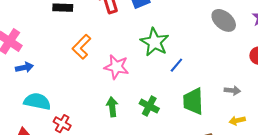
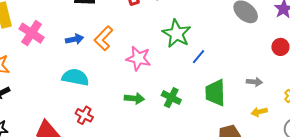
blue arrow: (24, 67) -> (75, 39), moved
cyan semicircle: (37, 101) -> (75, 77), moved
green arrow: (112, 107) -> (134, 98), turned 102

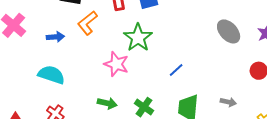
green star: (177, 34) -> (138, 38), moved
orange L-shape: (104, 38) -> (87, 23), moved

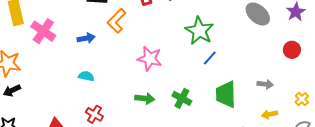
green star: (138, 38) -> (199, 31), moved
cyan semicircle: (51, 75) -> (86, 76), size x0.6

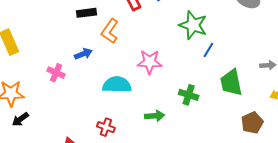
pink cross: (43, 31) -> (56, 73), moved, size x0.7
cyan semicircle: (86, 76) -> (117, 85), moved, size x1.8
green arrow: (145, 98) -> (155, 116), moved

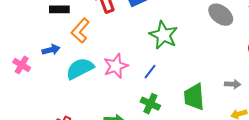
blue line: (208, 50) -> (150, 72), moved
pink star: (150, 62) -> (116, 66), turned -30
cyan semicircle: (117, 85) -> (80, 69), moved, turned -36

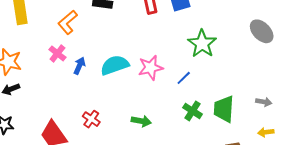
orange L-shape: (80, 31) -> (68, 22), moved
blue arrow: (51, 50) -> (79, 66), moved, turned -60
green cross: (150, 104) -> (193, 111), moved

